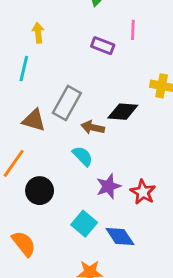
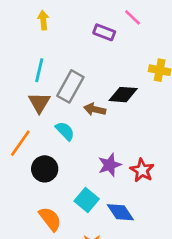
pink line: (133, 30) -> (133, 17), turned -48
cyan line: (24, 69) -> (39, 70), moved
brown triangle: (34, 120) -> (39, 103), turned 45
cyan semicircle: (83, 156) -> (65, 131), moved
orange semicircle: (24, 244) -> (50, 219), moved

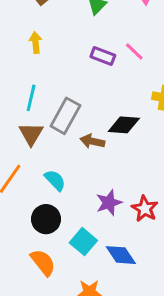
pink line: (133, 17) -> (134, 51), moved
cyan semicircle: (65, 131) -> (55, 180), moved
black circle: (45, 169) -> (46, 219), moved

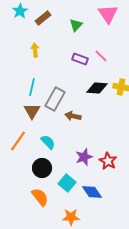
black diamond: (124, 125) -> (97, 88), moved

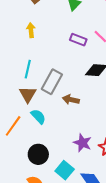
cyan semicircle: (48, 142) -> (38, 116), moved
purple star: (84, 157) -> (82, 143), turned -30

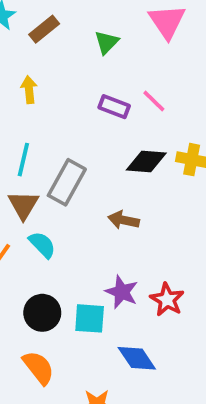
brown arrow: (71, 100) -> (124, 220), moved
cyan square: (65, 170) -> (90, 318), moved, turned -36

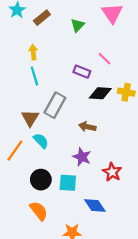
purple rectangle: (114, 107) -> (82, 72), moved
cyan line: (23, 160) -> (34, 76), moved, turned -30
purple star: (122, 292) -> (82, 157), moved

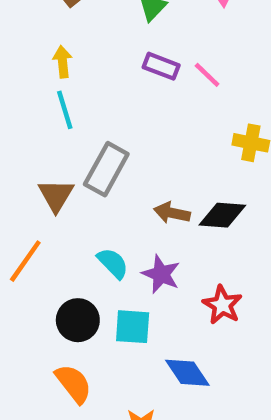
purple rectangle: (82, 72) -> (161, 66), moved
black diamond: (100, 93) -> (222, 215), moved
cyan semicircle: (41, 141) -> (113, 263), moved

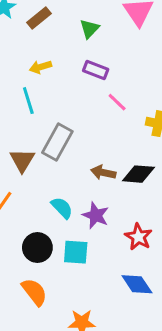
yellow arrow: (63, 62) -> (41, 67), moved, turned -100
pink line: (207, 75) -> (117, 102), moved
blue diamond: (187, 373) -> (137, 284), moved

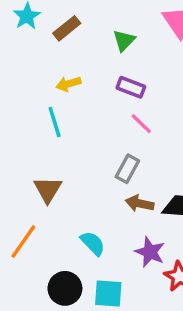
pink line: (117, 102) -> (141, 124), moved
gray rectangle: (57, 142) -> (127, 169), moved, size x0.7
purple star: (96, 215) -> (150, 252), moved

